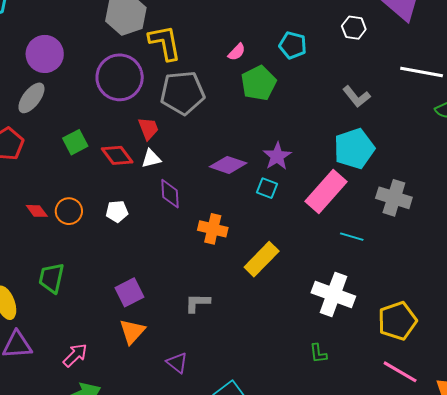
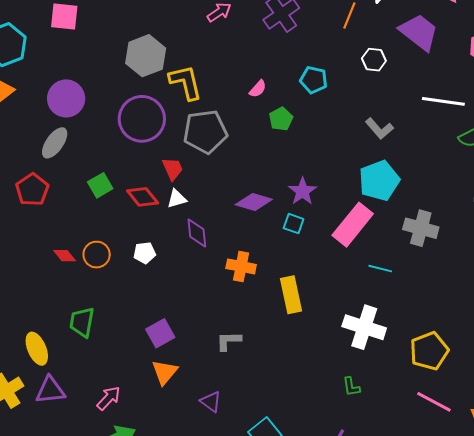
green pentagon: (259, 83) -> (281, 119), size x0.7
yellow rectangle: (262, 259) -> (291, 295), turned -54

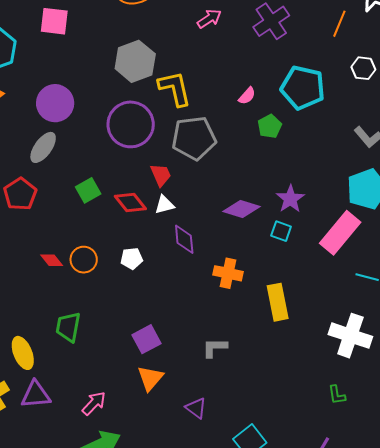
cyan pentagon: (314, 80) -> (303, 88), size x1.6

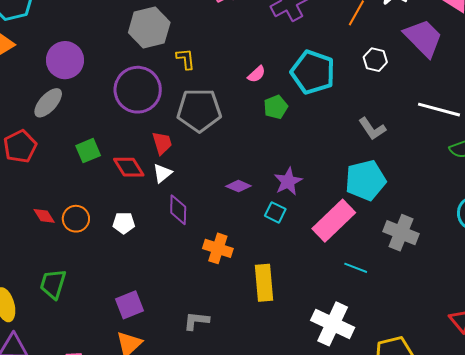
yellow L-shape: (175, 88) -> (186, 59), size x0.6
white triangle: (164, 205) -> (162, 173), turned -30
purple diamond: (242, 209) -> (238, 186), size x0.7

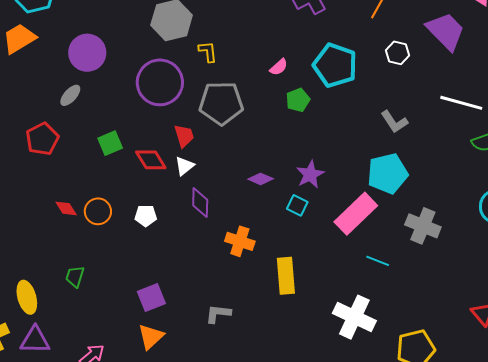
gray ellipse: (48, 103) -> (70, 95), size x0.7
green trapezoid: (53, 284) -> (75, 277), size x0.7

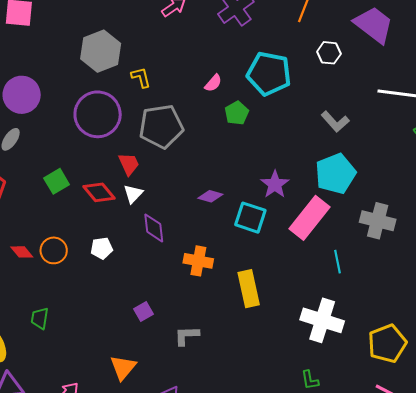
purple star: (310, 174) -> (275, 184), moved
cyan square: (297, 205) -> (250, 218), size x1.5
cyan line: (378, 261) -> (337, 262), turned 65
purple square: (151, 298) -> (144, 311), moved, size x0.7

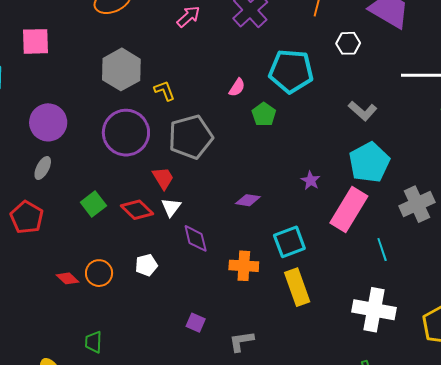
purple star: (275, 184) -> (311, 180), size x0.7
cyan square: (250, 218) -> (289, 242), moved, turned -32
gray cross: (378, 221) -> (417, 204), turned -32
purple square: (144, 311) -> (196, 323), turned -30

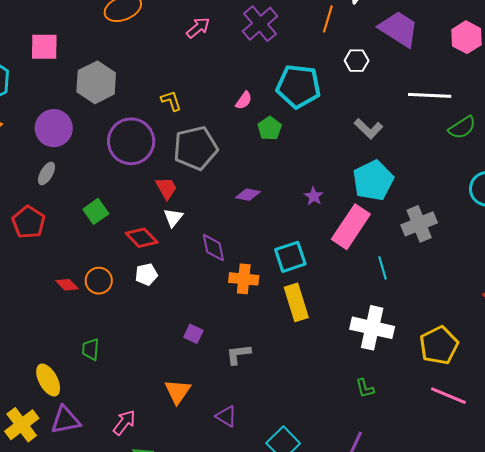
gray hexagon: (121, 69) -> (96, 82), moved
purple diamond: (248, 200) -> (248, 195), moved
red diamond: (137, 210) -> (142, 238), moved
purple diamond: (196, 238) -> (213, 248), moved

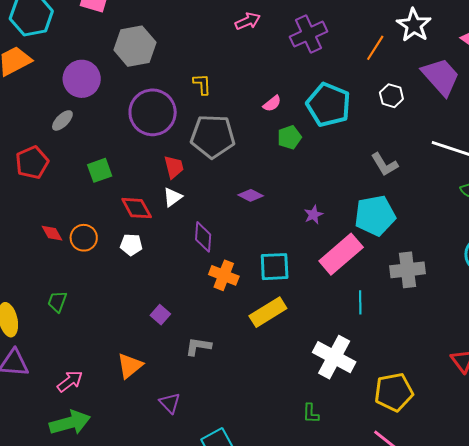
yellow rectangle: (296, 302) -> (268, 312), turned 60

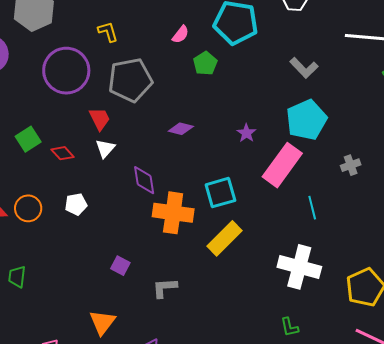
red diamond: (137, 208) -> (62, 153), moved, size x0.7
gray cross: (407, 270) -> (351, 165), size x0.6
orange cross: (224, 275) -> (173, 213), size x1.4

